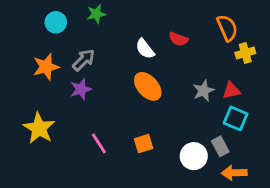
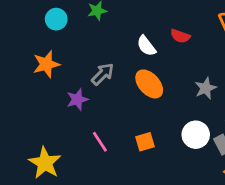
gray arrow: (84, 60) -> (103, 74), moved
purple star: (81, 89) -> (77, 99), moved
yellow star: (39, 128) -> (45, 163), moved
white circle: (194, 156) -> (196, 135), moved

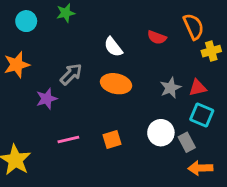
red semicircle: (180, 36) -> (157, 37), moved
orange ellipse: (149, 84) -> (116, 84), turned -36
pink line: (100, 142) -> (68, 139), turned -70

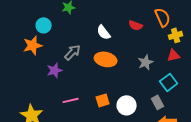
cyan circle: (26, 21) -> (44, 25), moved
red triangle: (198, 88) -> (174, 55), moved
cyan square: (202, 115) -> (169, 82), turned 30
white circle: (161, 133) -> (127, 105), moved

